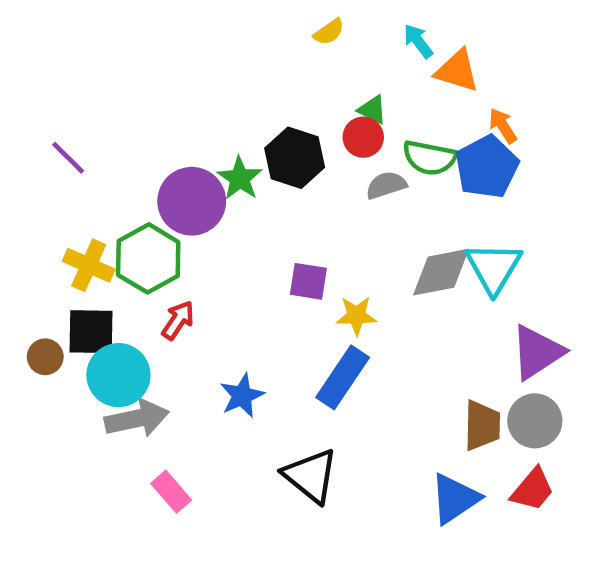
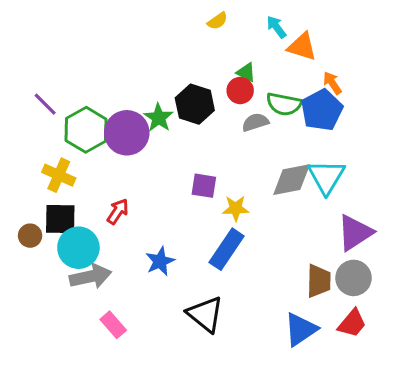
green hexagon: (148, 258) -> (86, 130), moved

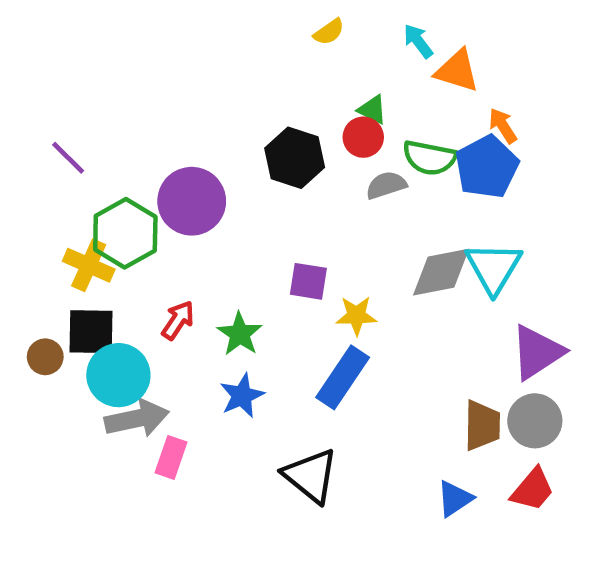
green star: (159, 118) -> (240, 334), moved
green hexagon: (86, 130) -> (125, 233), moved
pink rectangle: (113, 325) -> (171, 457), moved, turned 60
blue triangle: (301, 329) -> (455, 499), size x0.7

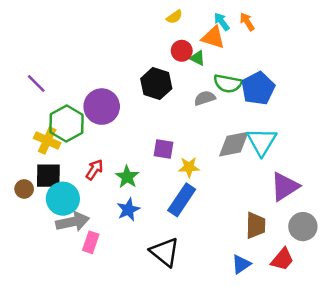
orange triangle: (457, 71) -> (213, 37), moved
orange arrow: (503, 126) -> (247, 22), moved
red circle: (363, 137) -> (182, 51), moved
gray circle: (535, 421) -> (303, 227), moved

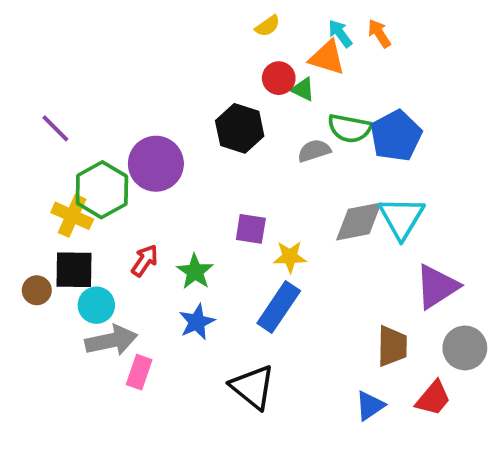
cyan circle: (63, 199) -> (96, 305), size x0.7

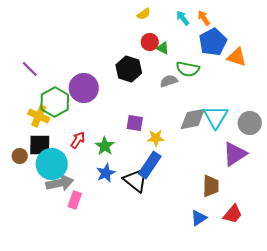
orange triangle: (327, 58) -> (237, 57), moved
blue pentagon: (396, 136) -> (213, 42), moved
cyan circle: (96, 305) -> (52, 164), size x1.6
gray circle: (465, 348) -> (250, 123), moved
black triangle: (253, 387) -> (136, 180), moved

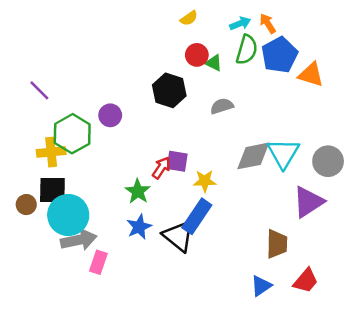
cyan arrow: (183, 18) -> (240, 23), turned 105
green semicircle: (188, 69) -> (247, 50), moved, turned -85
purple circle: (84, 88) -> (110, 115), size x0.6
yellow cross: (39, 116) -> (51, 152), turned -30
red arrow: (78, 140) -> (161, 168), moved

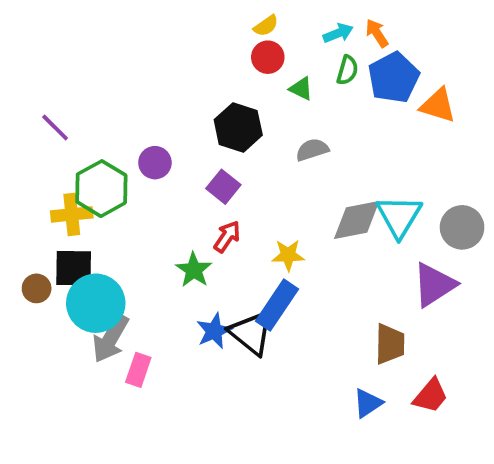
green semicircle: (247, 50) -> (347, 70), size x0.7
red circle: (197, 55) -> (268, 57), moved
purple square: (177, 161) -> (223, 187), moved, turned 30
blue star: (139, 227) -> (214, 331), moved
gray arrow: (79, 240) -> (111, 338), turned 132

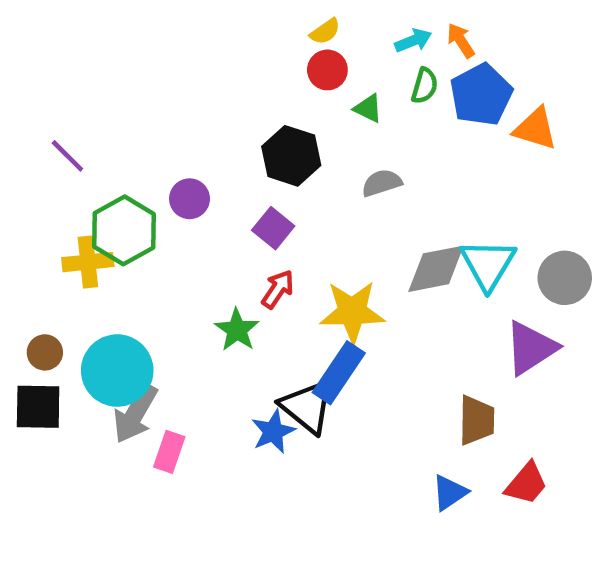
yellow star: (288, 255) -> (352, 312), size x1.6
black square: (74, 268) -> (38, 407), moved
blue star: (214, 331) -> (273, 432), moved

